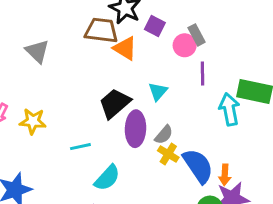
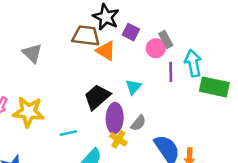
cyan arrow: (229, 109) -> (193, 63), moved
yellow star: (33, 121) -> (29, 112), size x1.4
yellow cross: (168, 154) -> (118, 139), moved

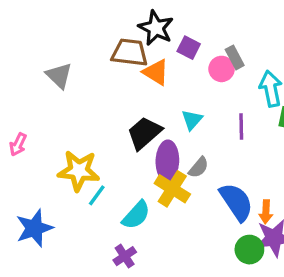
purple line: (171, 72) -> (241, 126), moved
yellow star: (29, 112) -> (79, 171), moved
cyan line: (68, 133) -> (97, 195), moved, turned -42
yellow cross: (118, 139) -> (172, 189), size x1.5

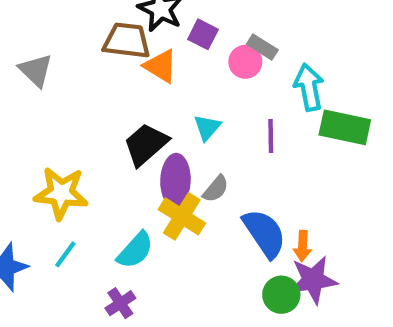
gray rectangle: (235, 57) -> (262, 47), turned -30
cyan line: (97, 195) -> (65, 254), moved

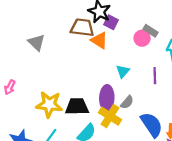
purple square: (203, 34) -> (111, 22), moved
black trapezoid: (146, 144) -> (77, 107), moved, turned 40

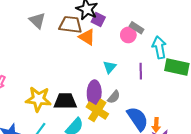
gray triangle: (36, 42) -> (37, 21), moved

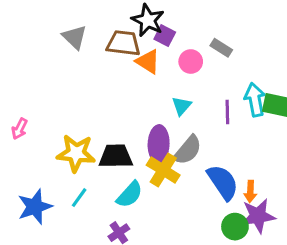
pink circle: (128, 35) -> (191, 62), moved
cyan arrow: (159, 47) -> (255, 100), moved
gray semicircle: (114, 97) -> (188, 150), size x1.5

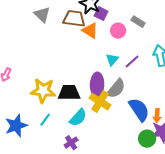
purple line: (227, 112) -> (132, 62), moved, turned 49

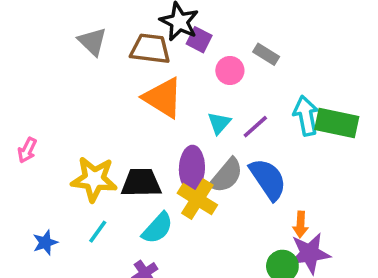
orange triangle: (90, 31) -> (163, 98), moved, size x1.4
blue semicircle: (139, 110) -> (268, 179), moved
blue star: (16, 126) -> (45, 243), size x0.6

